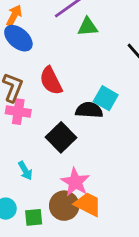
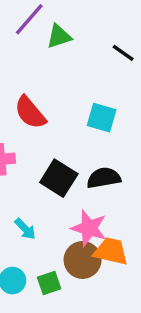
black semicircle: (89, 110) -> (104, 178), moved

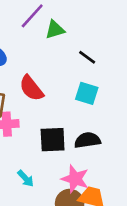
black line: (123, 53) -> (87, 57), moved
black square: (59, 178) -> (53, 140), turned -36

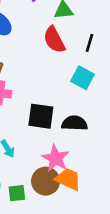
black line: (87, 57) -> (90, 43), turned 60
red semicircle: (31, 88) -> (54, 40), moved

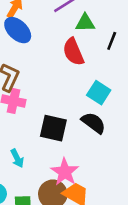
black line: (90, 43) -> (112, 41), moved
black semicircle: (74, 123) -> (93, 123), moved, turned 30

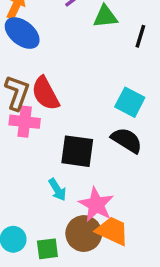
red semicircle: (73, 52) -> (45, 93), moved
cyan arrow: (17, 158) -> (57, 190), moved

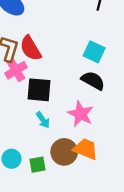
pink cross: (25, 122) -> (16, 70), turned -35
black square: (77, 151) -> (39, 90), moved
pink star: (96, 205) -> (81, 114), moved

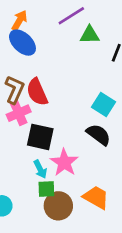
pink star: (81, 114) -> (64, 162), moved
orange trapezoid: (85, 149) -> (96, 197), moved
green square: (37, 165) -> (46, 189), moved

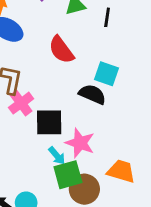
red semicircle: (37, 92) -> (61, 50), moved
black semicircle: (99, 135) -> (92, 94), moved
green square: (46, 189) -> (68, 175), size x1.5

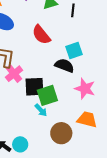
cyan square: (106, 74) -> (74, 50), turned -36
pink star: (80, 143) -> (85, 89), moved
green square: (68, 175) -> (47, 95), moved

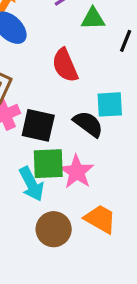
black square: (34, 87) -> (38, 125), moved
pink star: (85, 89) -> (77, 172), moved
cyan arrow: (41, 110) -> (31, 184), size x1.5

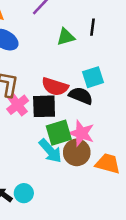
green triangle: (93, 19) -> (66, 37), moved
red semicircle: (65, 65) -> (55, 87), moved, turned -35
brown circle: (54, 229) -> (77, 152), moved

